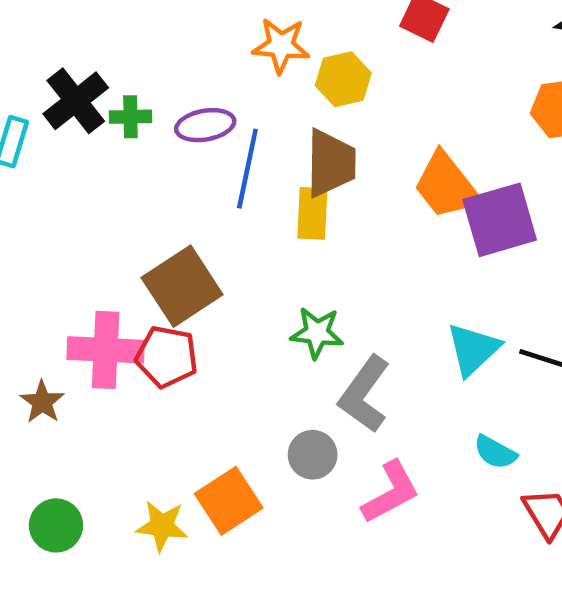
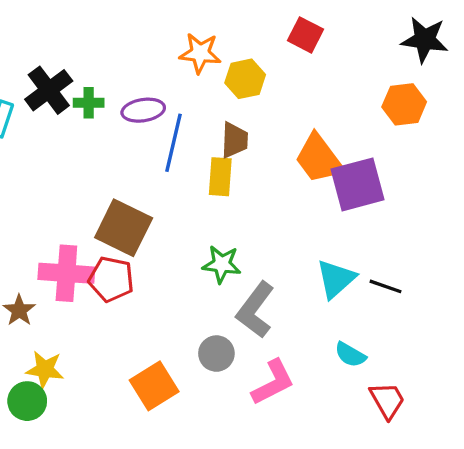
brown trapezoid: (331, 163) -> (235, 140), size x0.7
brown square: (182, 286) -> (124, 228), turned -32
yellow star: (162, 526) -> (45, 369), moved

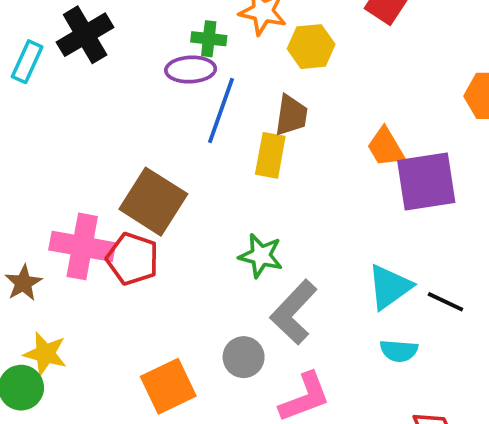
green cross: (89, 103) -> (209, 39), moved
orange trapezoid: (319, 159) -> (386, 147), size x0.7
cyan semicircle: (350, 355) -> (399, 351), moved, turned -32

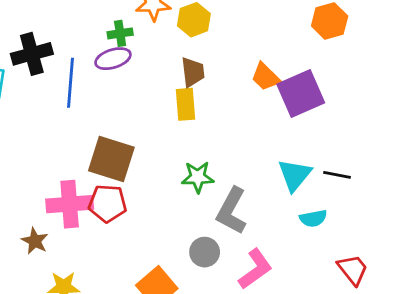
black cross: (85, 35) -> (32, 54), turned 30
blue line: (221, 111) -> (70, 83), moved

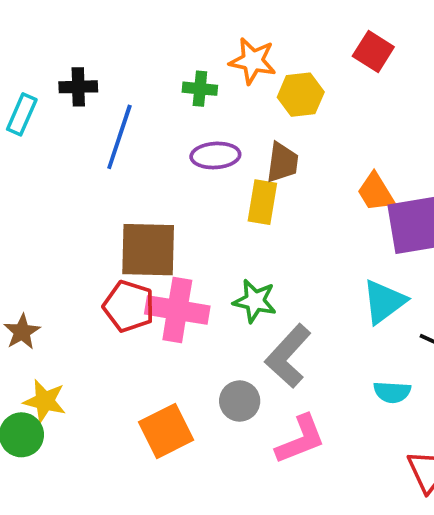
black cross: (32, 54) -> (78, 87), size x0.7
purple ellipse: (113, 59) -> (215, 155), moved
brown square: (111, 159) -> (148, 250), turned -30
cyan triangle: (295, 175) -> (384, 302), moved
pink cross: (70, 204) -> (177, 310), moved

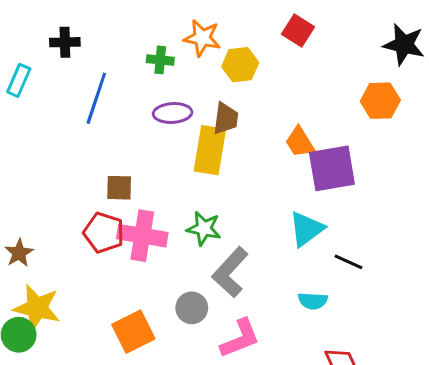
black cross: (78, 87) -> (65, 42), moved
yellow rectangle: (262, 202) -> (210, 150), size x1.4
brown square: (148, 250) -> (119, 188), size x0.6
yellow star: (45, 401) -> (37, 308), size x1.4

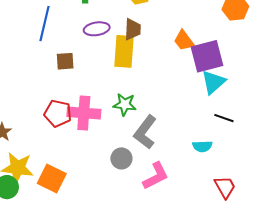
brown square: (119, 188) -> (65, 61), moved
cyan triangle: (306, 229) -> (213, 82), moved
orange square: (133, 332) -> (52, 178), moved, turned -32

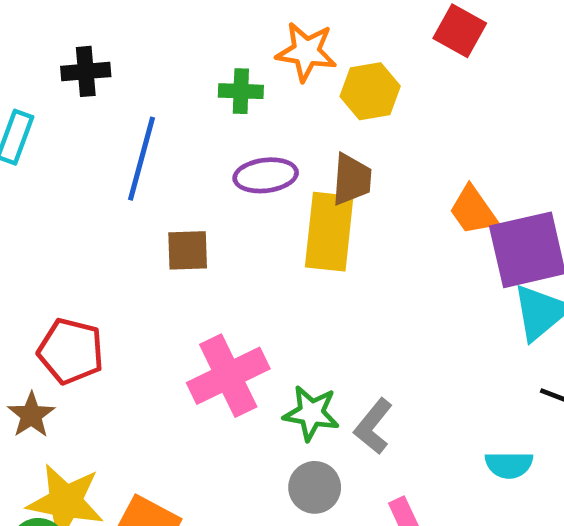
green star: (125, 104) -> (311, 413), moved
red pentagon: (58, 113) -> (71, 351), moved
pink cross: (84, 113) -> (228, 376), turned -32
gray L-shape: (145, 132) -> (373, 426), size x0.7

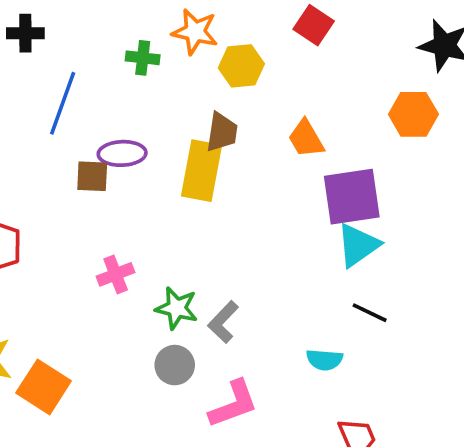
purple ellipse: (266, 175) -> (122, 153), moved
orange trapezoid: (473, 210) -> (306, 139), moved
pink cross: (228, 376) -> (116, 274), size x0.6

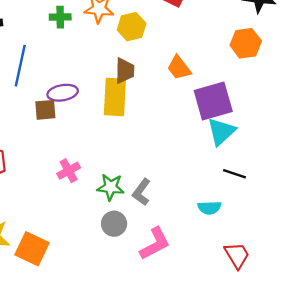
green cross: (143, 58) -> (60, 17), moved

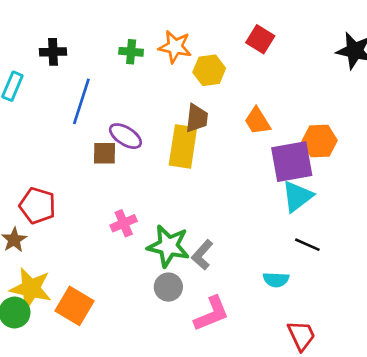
orange hexagon: (246, 43) -> (320, 141), moved
purple ellipse: (63, 93) -> (125, 136), turned 36
green star: (111, 187) -> (168, 246), size x1.4

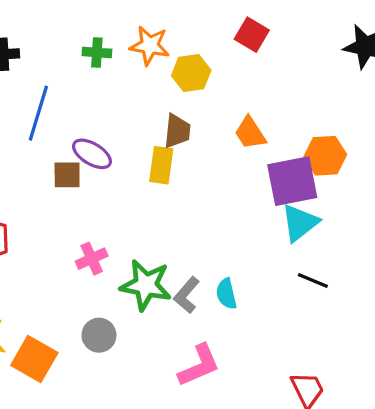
yellow rectangle: (183, 146) -> (161, 165), size x0.7
cyan semicircle: (276, 280) -> (226, 294), moved, turned 75
gray circle: (168, 287) -> (99, 335), moved

